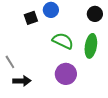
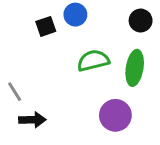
green semicircle: (63, 41) -> (93, 61), turned -40
purple circle: (66, 74) -> (115, 115), moved

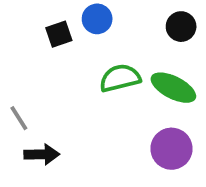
green ellipse: (135, 68) -> (173, 88), turned -72
purple circle: (115, 115) -> (171, 149), moved

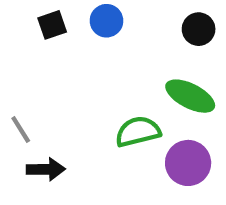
black square: (59, 34) -> (52, 25), moved
green semicircle: (120, 78) -> (138, 132), moved

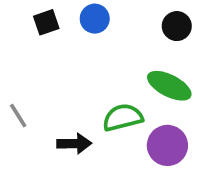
black arrow: (46, 169) -> (74, 144), moved

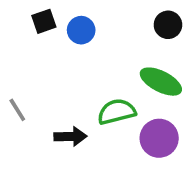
blue circle: (95, 19) -> (81, 30), moved

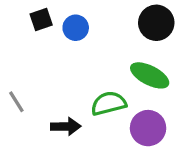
black circle: (168, 25) -> (156, 23), size x1.4

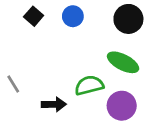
black square: (41, 19) -> (34, 16), turned -30
blue circle: (76, 28) -> (73, 16), moved

